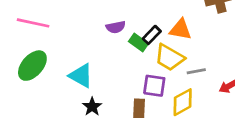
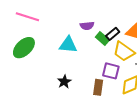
cyan triangle: (81, 76) -> (68, 45), moved, turned -30

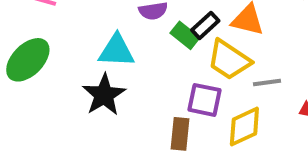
black star: (64, 82) -> (104, 95), moved, size x1.5

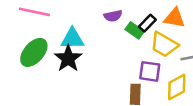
cyan triangle: (116, 51) -> (72, 39), moved
black star: (104, 95) -> (68, 59), moved

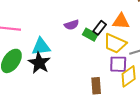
purple square: (150, 71) -> (118, 64), moved

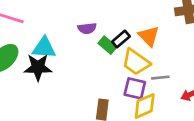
orange triangle: (121, 21) -> (149, 36), turned 30
black star: (39, 63) -> (38, 67), turned 30

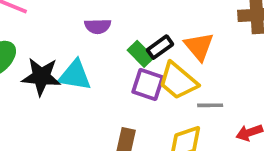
purple semicircle: (87, 28) -> (98, 26), moved
cyan triangle: (44, 48) -> (75, 75), moved
purple square: (135, 88) -> (148, 84), moved

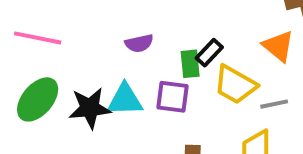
orange triangle: (199, 46) -> (278, 46), moved
green rectangle: (141, 54) -> (190, 64), turned 50
purple square: (148, 84) -> (172, 97), moved

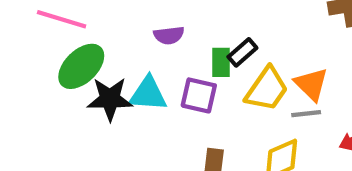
orange triangle: (278, 46) -> (311, 84), moved
yellow trapezoid: (235, 85) -> (267, 89), turned -90
green ellipse: (38, 99) -> (81, 66), moved

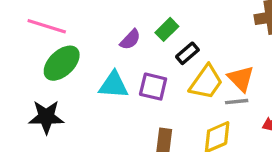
purple semicircle: (169, 35) -> (130, 39), turned -40
green rectangle: (221, 62) -> (167, 29), moved, turned 45
black star: (110, 99) -> (46, 117), moved

